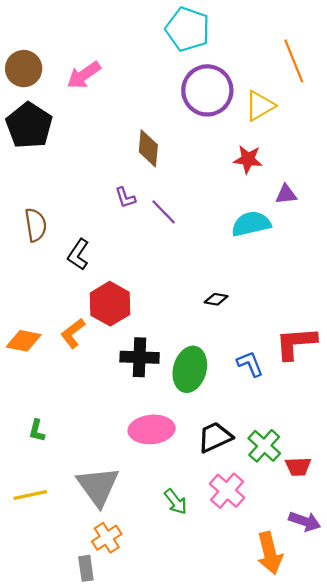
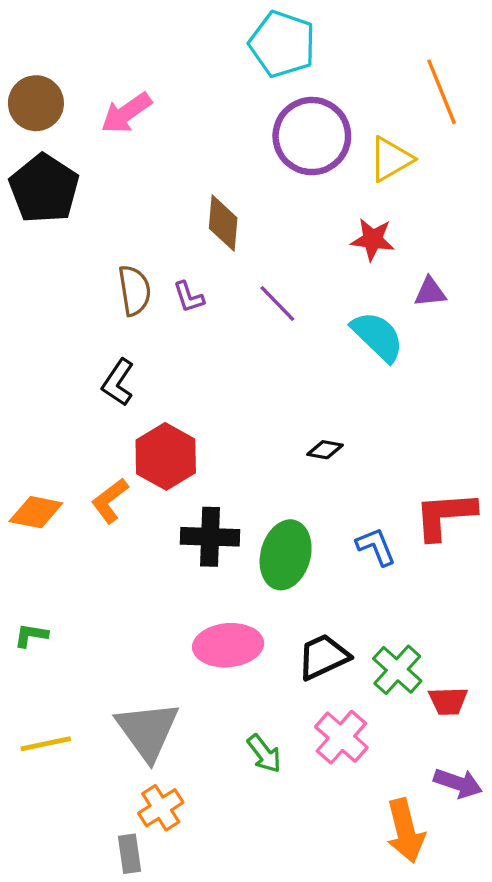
purple line: (164, 212) -> (277, 304), moved
cyan semicircle: (251, 224) -> (378, 336), turned 57
brown semicircle: (36, 225) -> (134, 290), moved
green L-shape: (37, 431) -> (31, 635), moved, turned 85

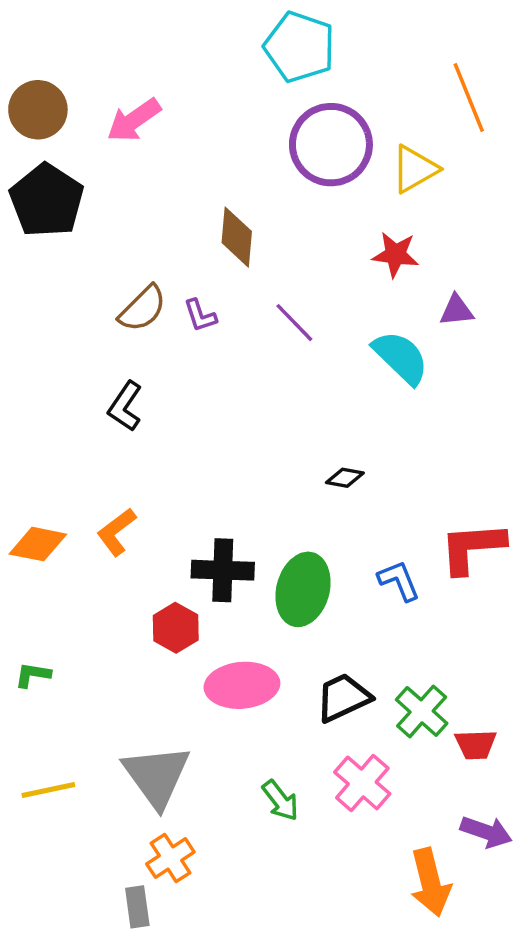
brown semicircle: (134, 290) -> (143, 309), turned 54
red hexagon: (166, 456) -> (176, 628), moved, size x0.7

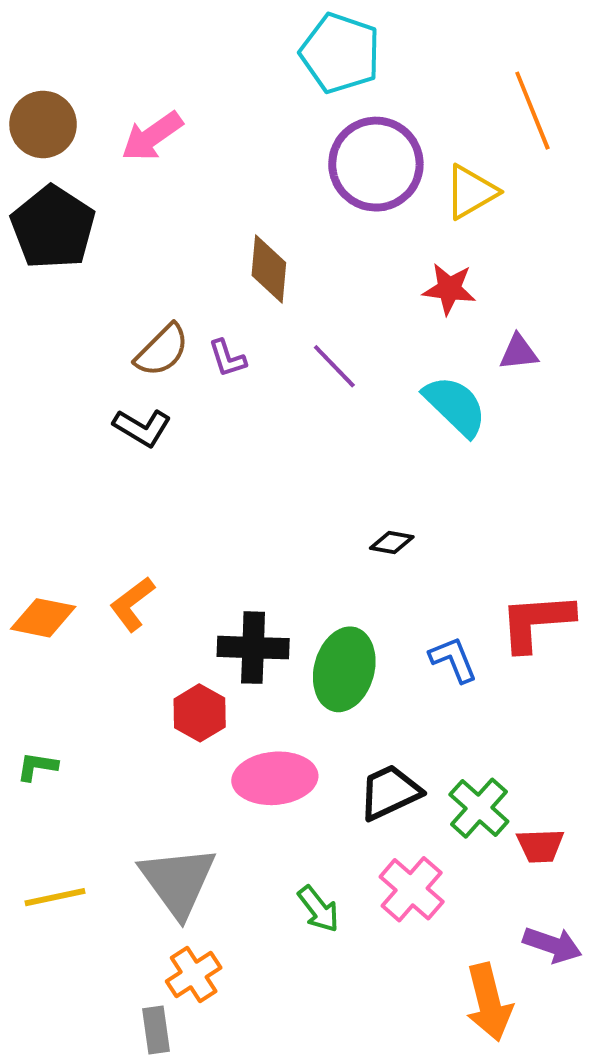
black L-shape: (125, 406) -> (142, 428), moved, turned -93

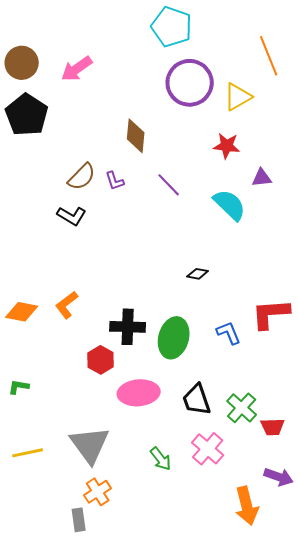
black trapezoid: (390, 792) -> (197, 400), turned -84

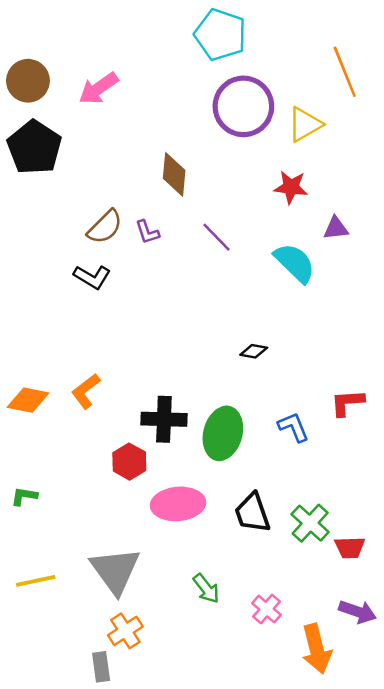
red L-shape: (271, 314) -> (347, 403), size x0.7
pink cross: (208, 449) -> (266, 609), moved, size x0.7

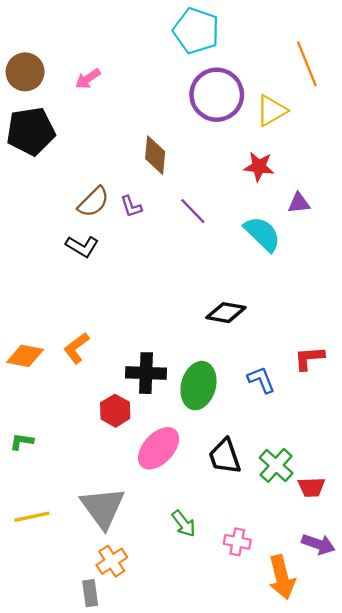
pink arrow: (99, 88) -> (88, 79), size x0.7
black pentagon: (34, 147) -> (31, 131), turned 30
black diamond: (254, 351) -> (226, 313), size x1.6
pink ellipse: (178, 504) -> (159, 448), turned -42
pink cross: (266, 609) -> (237, 542), turned -30

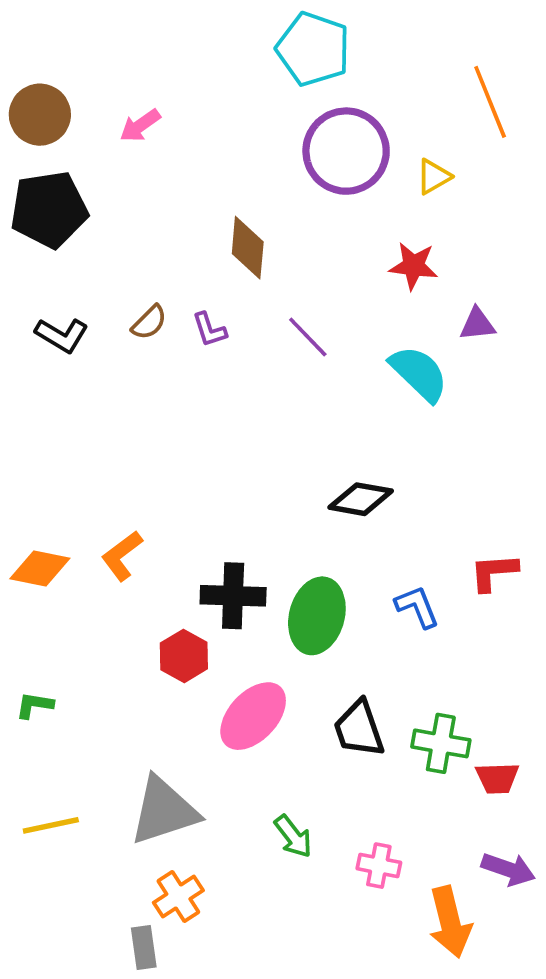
yellow triangle: (271, 111) -> (434, 177), size x0.7
brown semicircle: (94, 202) -> (149, 322), size x0.7
black L-shape: (82, 246) -> (62, 335), moved
green cross: (276, 465) -> (441, 743), turned -32
gray triangle: (103, 508) -> (164, 811), turned 48

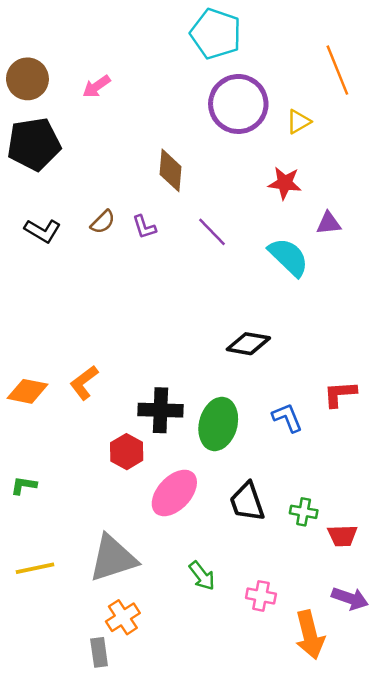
green cross: (441, 743) -> (304, 512), size x0.7

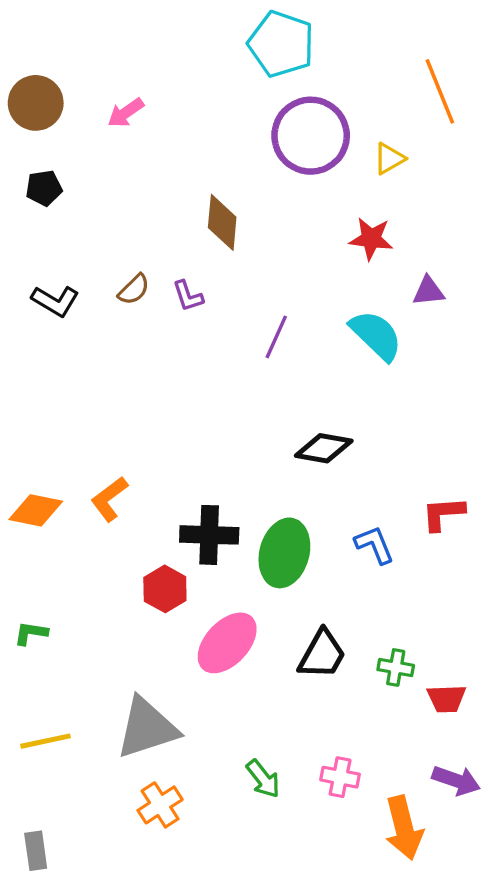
black pentagon: (34, 144) -> (44, 188), size x0.5
purple line: (212, 232) -> (276, 337), moved, turned 68
black trapezoid: (247, 502) -> (322, 654), turned -132
green arrow: (202, 576) -> (263, 779), moved
gray rectangle: (99, 652) -> (36, 851), moved

